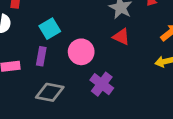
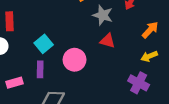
purple cross: (102, 84) -> (139, 83), moved

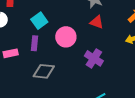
purple cross: (139, 83) -> (94, 58), moved

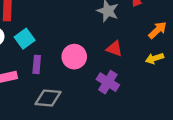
cyan square: (39, 21) -> (25, 39), moved
red triangle: (97, 22) -> (114, 49), moved

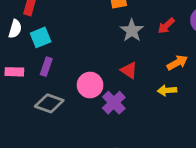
pink circle: (74, 57) -> (90, 85), moved

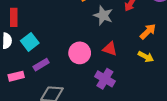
purple rectangle: (46, 67) -> (41, 65), turned 56
pink circle: (90, 85) -> (80, 53), moved
yellow arrow: (167, 90) -> (146, 57), turned -133

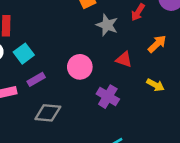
red triangle: (110, 49) -> (124, 59), moved
yellow arrow: (146, 57) -> (155, 85), moved

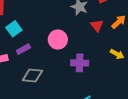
red triangle: (124, 59) -> (97, 26), moved, turned 32
purple cross: (108, 97) -> (80, 63), turned -30

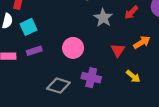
red triangle: (97, 26) -> (118, 50), moved
gray diamond: (32, 76) -> (58, 86), moved

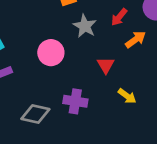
orange arrow: (142, 42) -> (135, 40), moved
pink circle: (73, 48) -> (51, 53), moved

